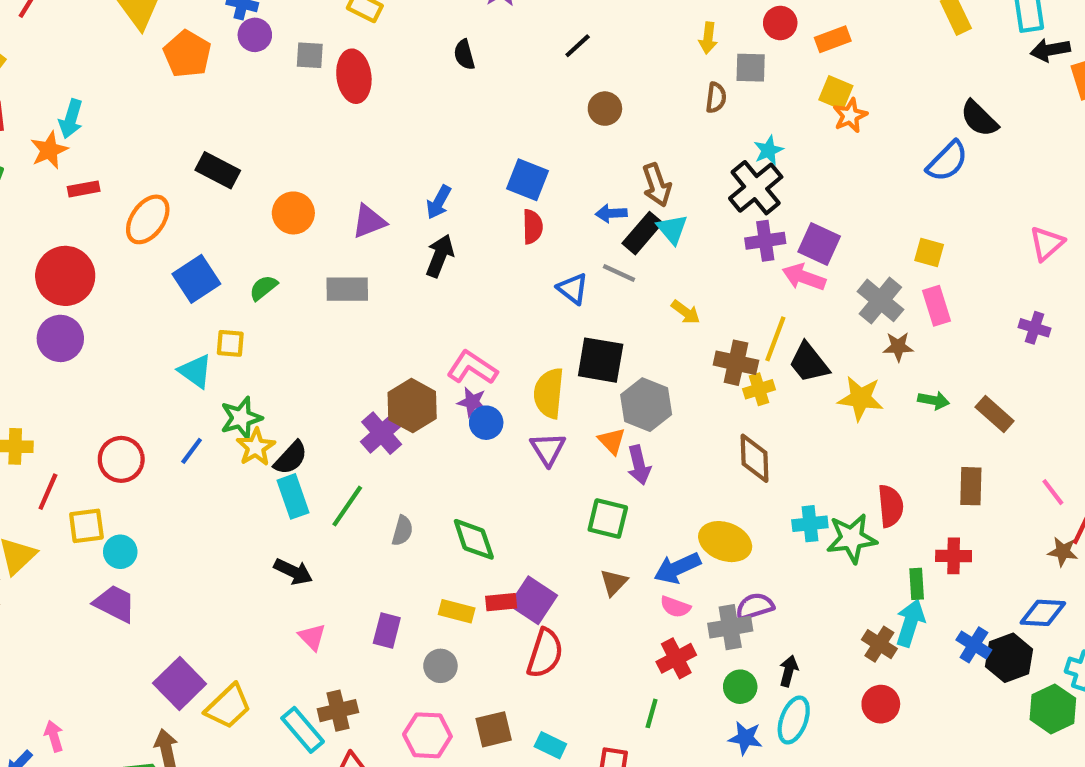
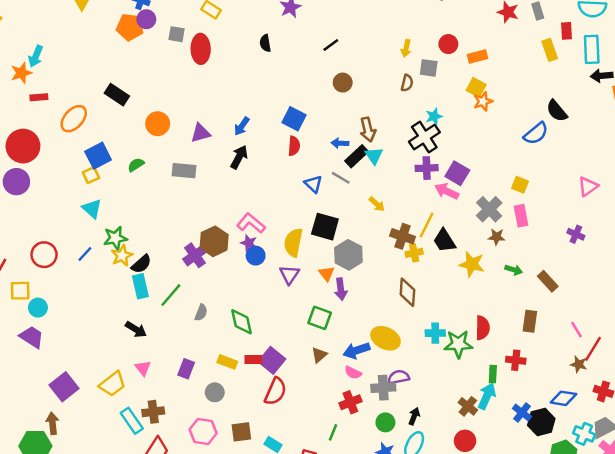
orange pentagon: (187, 54) -> (130, 27), moved, turned -30
yellow square: (230, 343) -> (91, 175), moved, turned -35
yellow trapezoid: (228, 706) -> (112, 384), moved

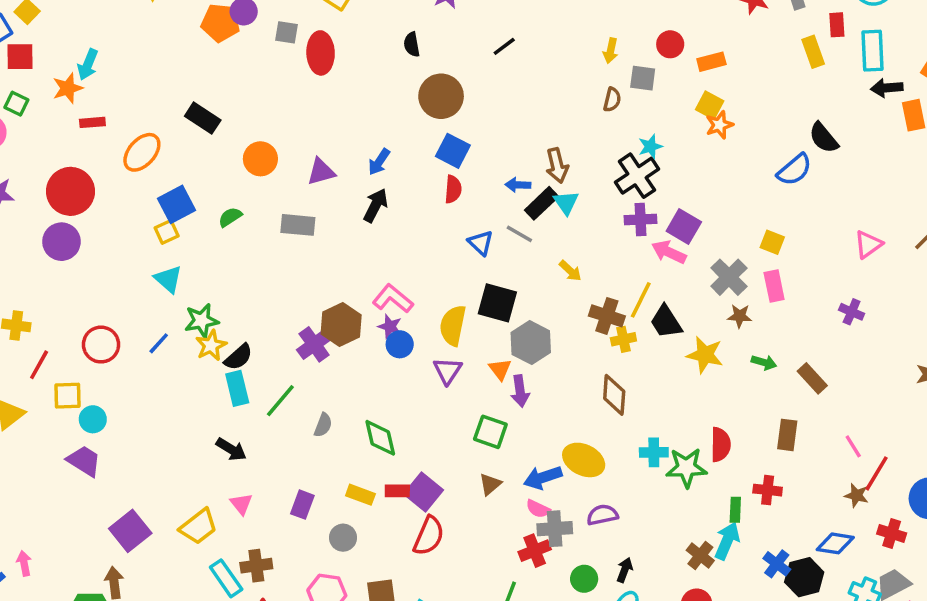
brown circle: (343, 83) -> (441, 96), moved, size x1.6
gray cross: (383, 388) -> (555, 529), moved

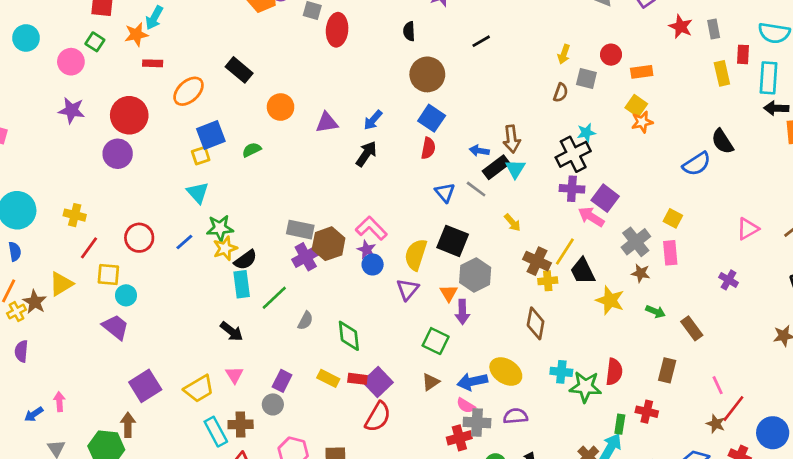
gray rectangle: (298, 225) -> (300, 230), moved
gray circle: (343, 538) -> (273, 404), moved

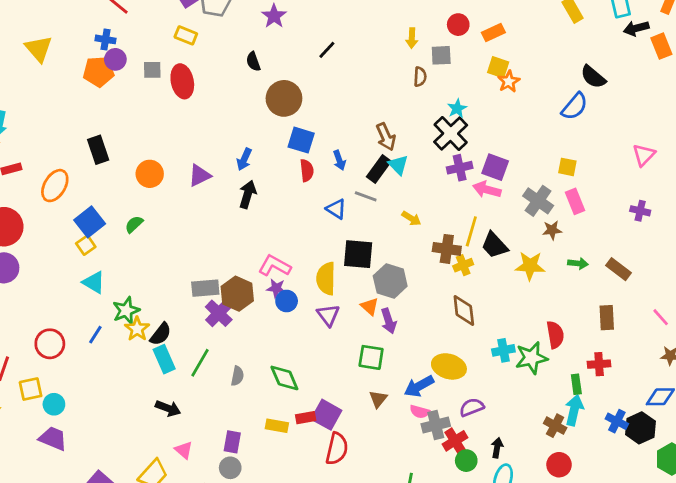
black rectangle: (239, 70) -> (98, 150), turned 48
blue arrow: (479, 151) -> (339, 160), moved, turned -102
red cross: (459, 438) -> (455, 441), moved

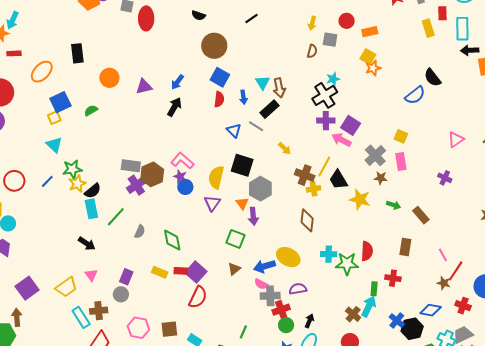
black semicircle: (253, 62) -> (199, 15), turned -64
cyan triangle: (398, 165) -> (263, 83), moved

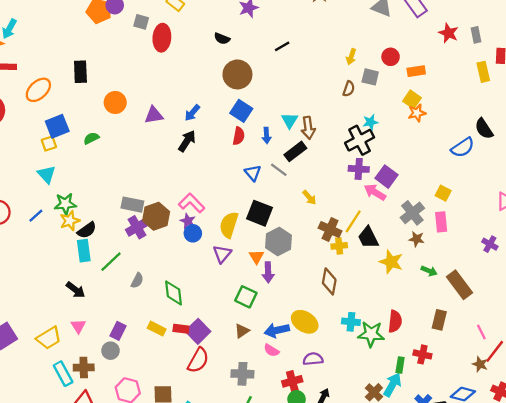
brown rectangle: (421, 215) -> (460, 285), size x1.4
gray cross: (270, 296) -> (242, 374), moved

